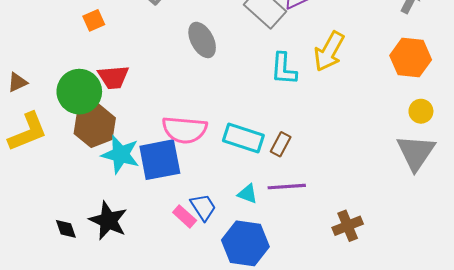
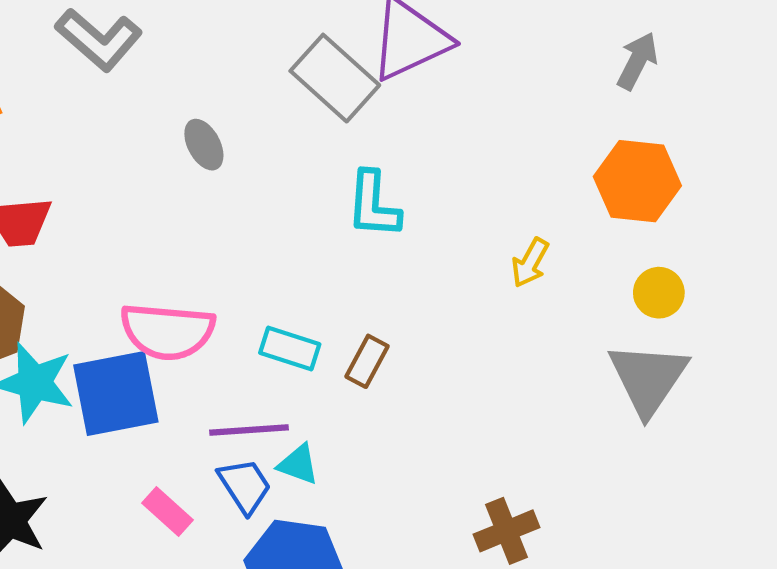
gray ellipse: (202, 40) -> (204, 145), size x0.7
yellow arrow: (329, 51) -> (530, 263), moved, size x0.6
cyan rectangle: (243, 138) -> (290, 348), size x0.7
purple line: (287, 187) -> (249, 430), moved
blue trapezoid: (203, 207) -> (245, 486), moved

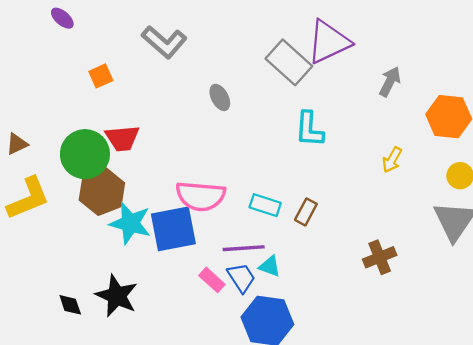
gray arrow: (637, 61) -> (390, 82), moved
pink rectangle: (167, 512) -> (212, 280), moved
brown cross: (506, 531) -> (380, 257), moved

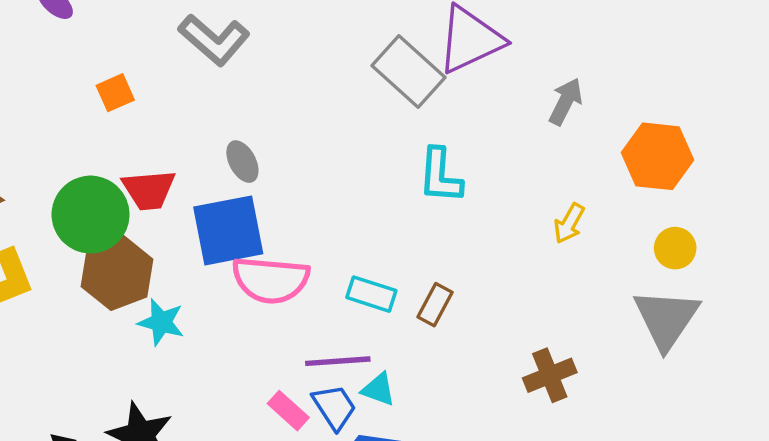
gray ellipse: (220, 97) -> (242, 162), moved
cyan star: (130, 223) -> (161, 322), size x0.7
blue square: (173, 229) -> (228, 230), moved

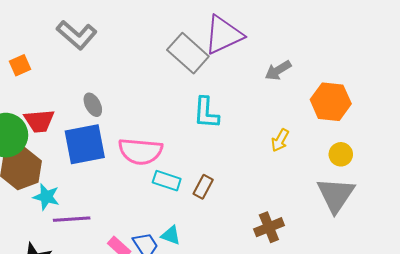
gray arrow: (566, 102) -> (278, 70), turned -148
pink semicircle: (271, 280) -> (140, 151), moved
purple line: (338, 361) -> (72, 219), moved

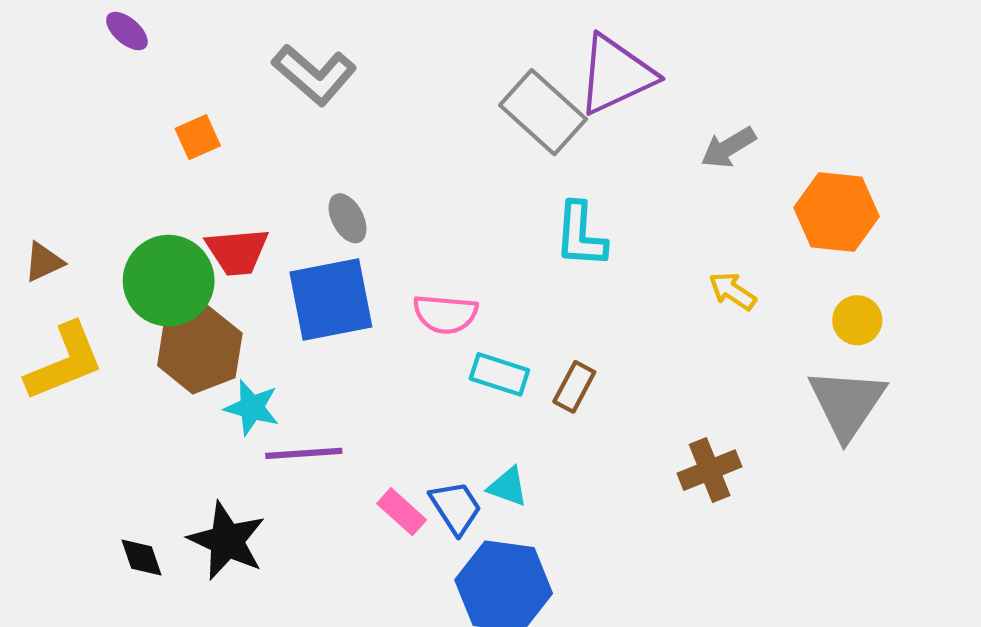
yellow arrow: (280, 140) -> (732, 291), turned 95
pink semicircle: (140, 151) -> (445, 314), size x0.7

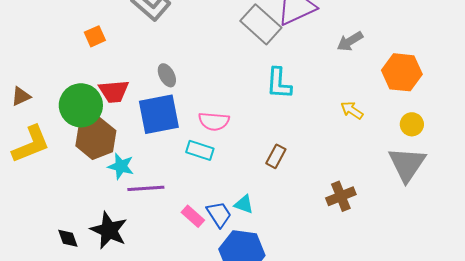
cyan rectangle: (499, 374) -> (200, 150), moved

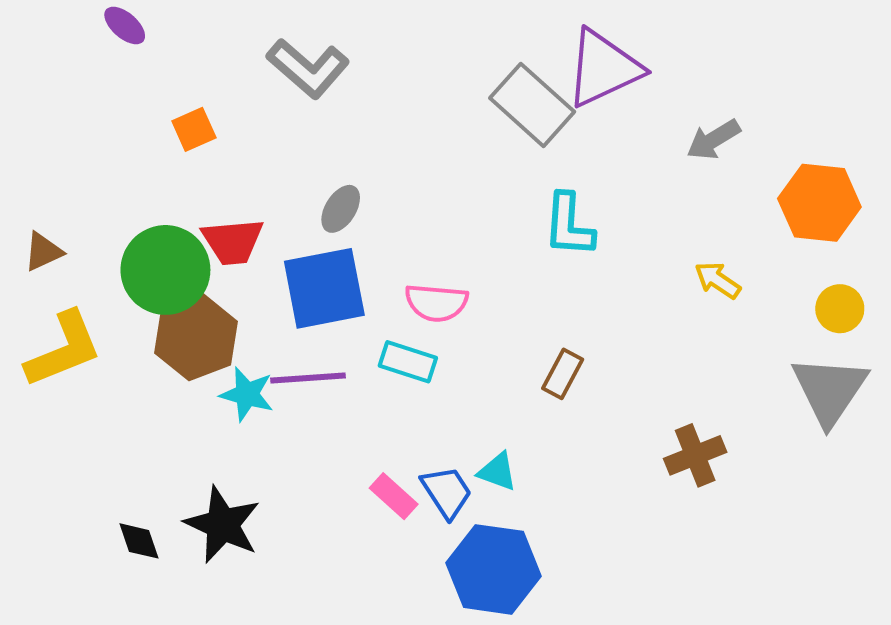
gray ellipse: (167, 75) -> (341, 209), turned 60
purple line: (146, 188) -> (308, 378), moved

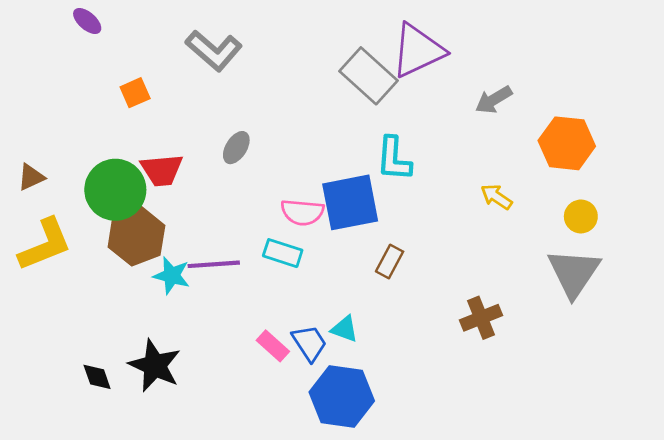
blue square: (324, 288) -> (350, 202), moved

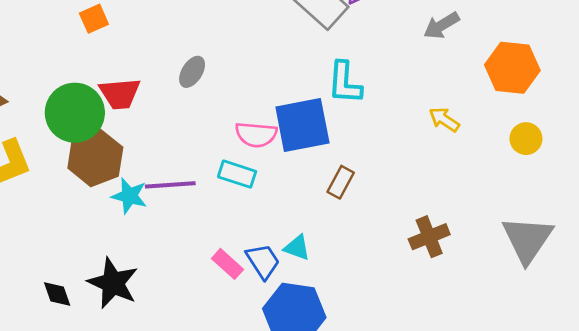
gray triangle: (574, 273) -> (527, 239), moved

